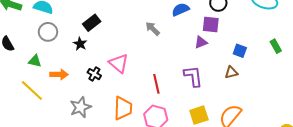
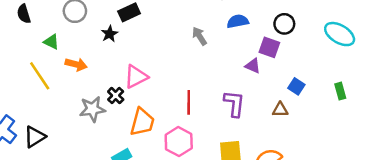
purple triangle: (201, 42) -> (253, 66), turned 32
pink triangle: (119, 63) -> (136, 77), moved, turned 40
black cross: (94, 74) -> (116, 95), moved

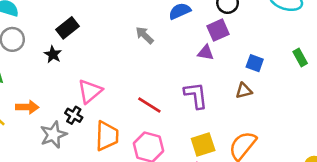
purple square: (269, 47) -> (218, 30), turned -30
orange arrow: (76, 64) -> (27, 107), moved
red line: (189, 102) -> (149, 105), turned -45

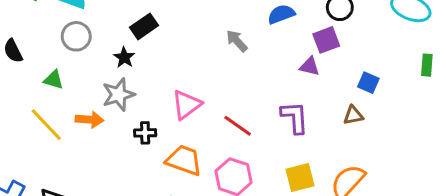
green rectangle: (300, 57) -> (427, 65), moved, turned 30
pink triangle: (90, 91) -> (186, 105), moved
black cross: (74, 115) -> (145, 133), turned -36
gray star: (53, 135) -> (118, 95), moved
orange trapezoid: (107, 136) -> (184, 160), turned -76

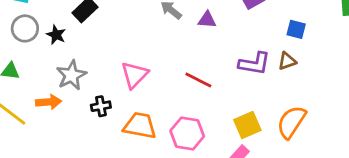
black star: (124, 57) -> (56, 35), moved
purple triangle: (310, 66) -> (207, 20), moved
purple L-shape: (295, 117) -> (254, 64), moved, turned 112
red line: (238, 126) -> (198, 80), moved

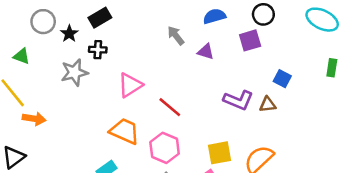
red line: (198, 80) -> (170, 107), moved
orange arrow: (49, 102) -> (34, 119), moved
black cross: (101, 106) -> (98, 50), moved

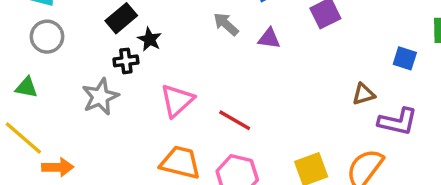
black star: (69, 34) -> (150, 39), moved
blue square: (282, 79) -> (405, 58), moved
purple L-shape: (238, 100) -> (398, 122), moved

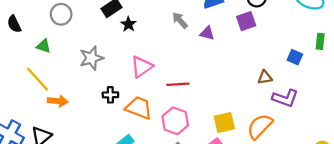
black cross: (126, 61) -> (110, 95), moved
red line: (235, 120) -> (178, 84), turned -40

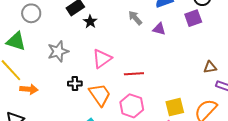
green triangle: (44, 46) -> (16, 41), size x1.5
orange trapezoid: (139, 108) -> (100, 95), turned 35

